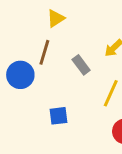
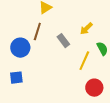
blue square: (58, 116) -> (16, 78), moved

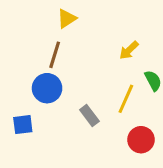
gray rectangle: (63, 41) -> (89, 115), moved
blue circle: (20, 48) -> (47, 88), moved

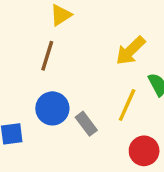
yellow arrow: (129, 50) -> (130, 51), size x1.4
blue circle: (47, 88) -> (52, 108), moved

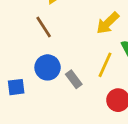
brown line: (47, 56) -> (44, 27), turned -50

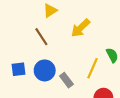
yellow arrow: (108, 23) -> (81, 28), moved
blue square: (16, 87) -> (19, 69), moved

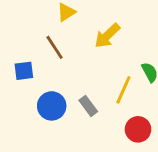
blue square: (19, 69) -> (24, 71), moved
blue circle: (45, 70) -> (52, 106), moved

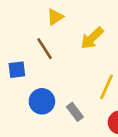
gray rectangle: (88, 106) -> (75, 112), moved

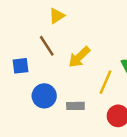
yellow arrow: (92, 38) -> (79, 57), moved
gray rectangle: (75, 112) -> (75, 106), turned -54

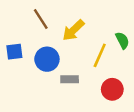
blue square: (20, 66) -> (14, 52), moved
blue circle: (44, 96) -> (47, 59), moved

